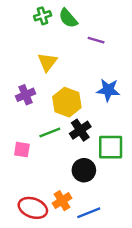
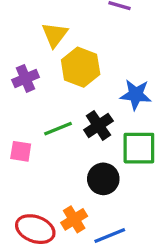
blue star: (108, 90) -> (136, 95), moved
yellow hexagon: (67, 102) -> (81, 67), moved

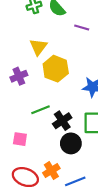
black cross: (98, 125) -> (62, 121), moved
pink square: (21, 151) -> (20, 139), moved

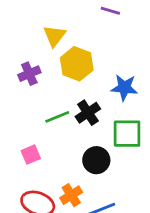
black cross: (62, 121) -> (88, 113), moved
pink square: (20, 139) -> (31, 155), turned -32

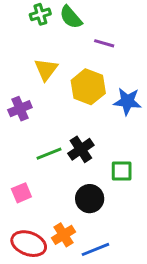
yellow hexagon: (77, 64) -> (88, 87), moved
blue star: (124, 88) -> (127, 101), moved
green square: (127, 134) -> (122, 171), size x0.7

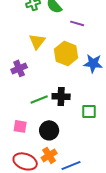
black cross: (81, 149) -> (61, 96), turned 36
pink square: (21, 193) -> (20, 126), turned 32
black circle: (90, 199) -> (49, 130), moved

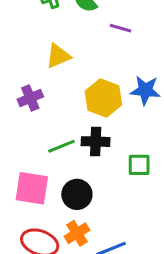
yellow triangle: (37, 41) -> (58, 56), turned 30
yellow hexagon: (66, 53) -> (103, 98), moved
pink square: (20, 126) -> (32, 188), size x1.6

